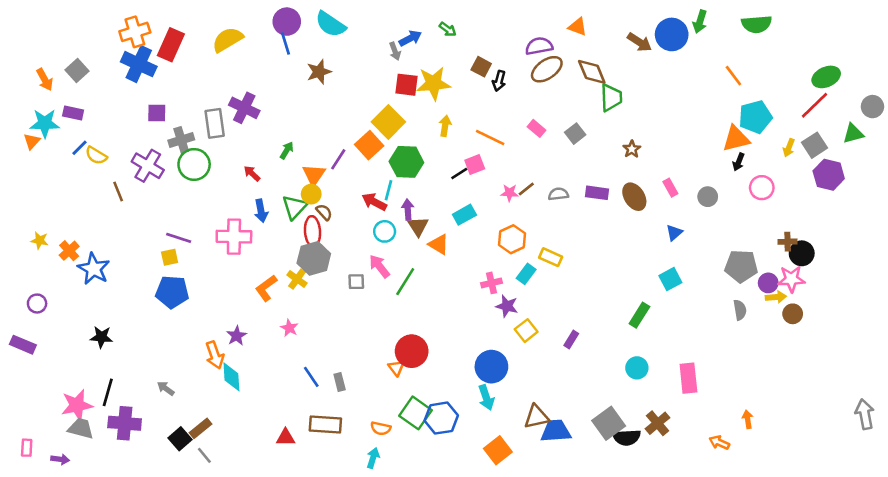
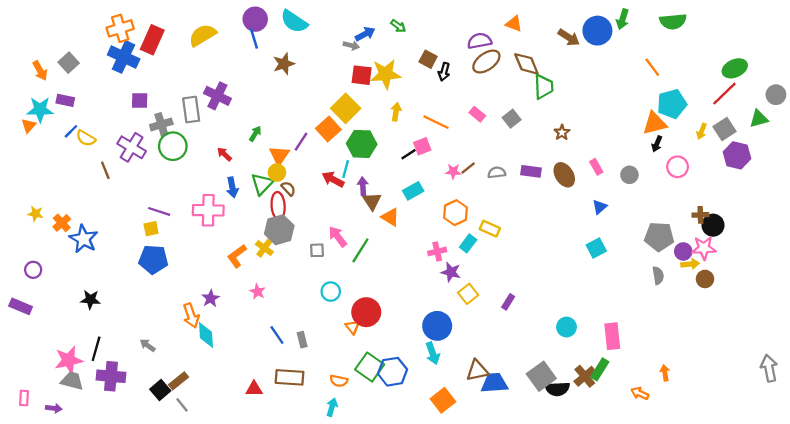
gray arrow: (395, 51) -> (351, 45), turned -56
cyan circle: (385, 231) -> (331, 292), moved
green rectangle: (639, 315) -> (600, 369), moved

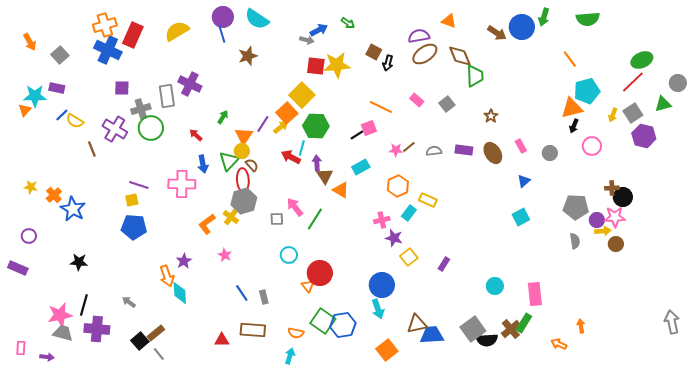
orange arrow: (40, 71) -> (30, 42), moved
yellow arrow: (396, 112) -> (281, 127), moved, turned 42

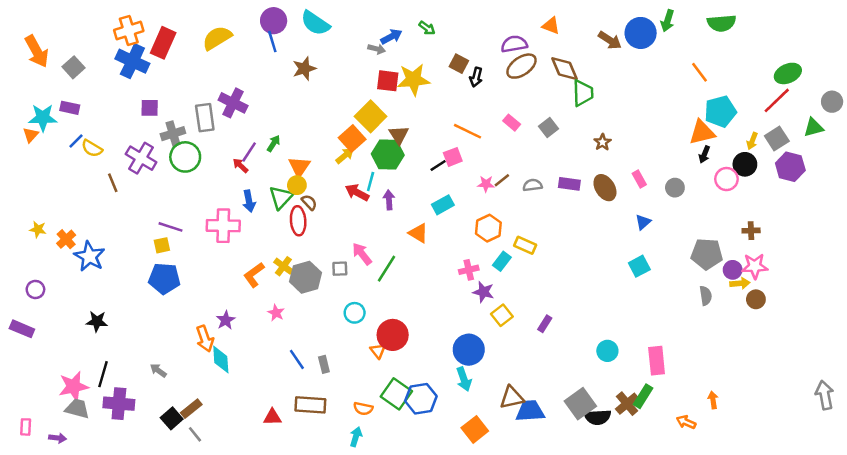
orange arrow: (30, 42) -> (37, 51), size x1.5
purple line: (263, 124) -> (249, 152), moved
brown triangle: (325, 176) -> (399, 135), moved
black circle: (623, 197) -> (745, 164), moved
gray hexagon: (244, 201) -> (305, 277), moved

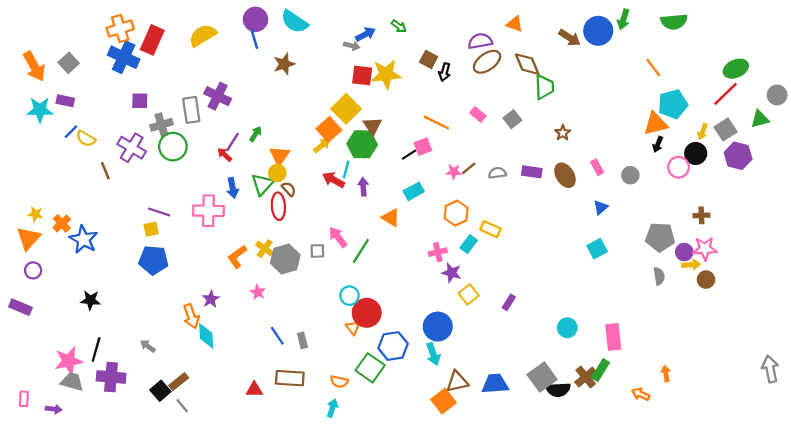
orange arrow: (37, 51) -> (34, 66), moved
orange triangle: (31, 135) -> (28, 238), moved, size x1.6
cyan circle: (355, 313) -> (349, 296), moved
brown triangle: (512, 397) -> (457, 382), moved
blue hexagon: (421, 399) -> (393, 346), moved

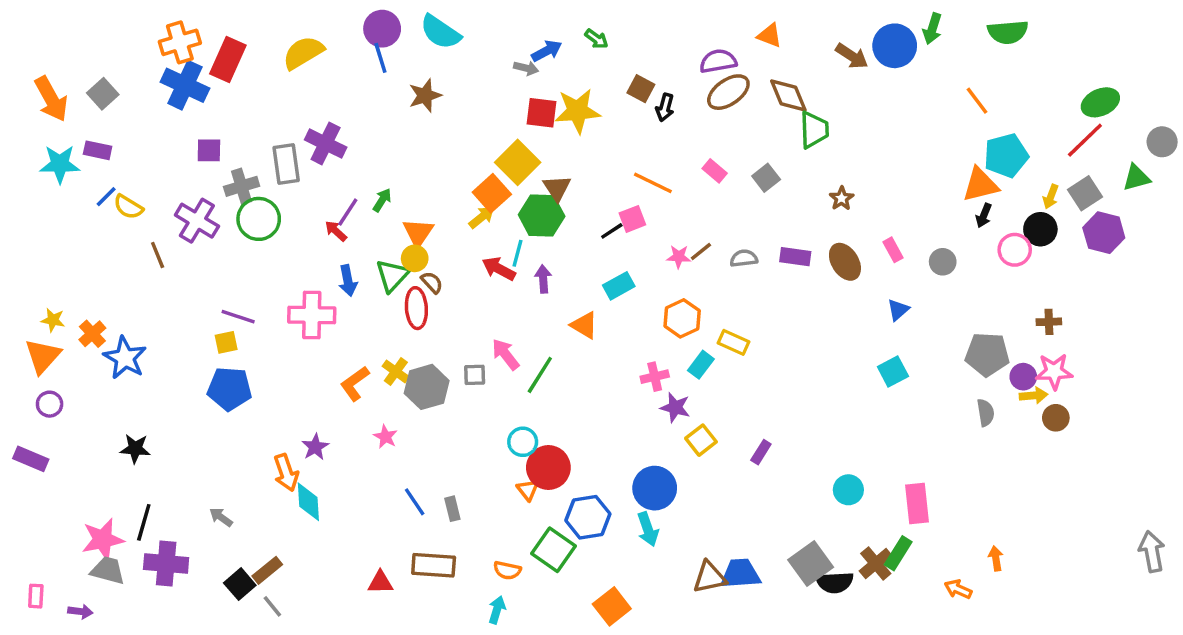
brown triangle: (457, 382) -> (710, 577), moved
orange square: (443, 401) -> (612, 606), moved

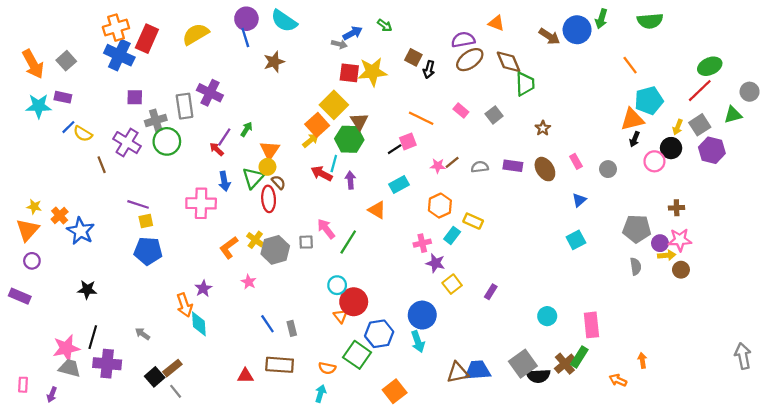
purple line: (238, 317) -> (138, 204), moved
purple arrow: (80, 612) -> (52, 395), turned 104

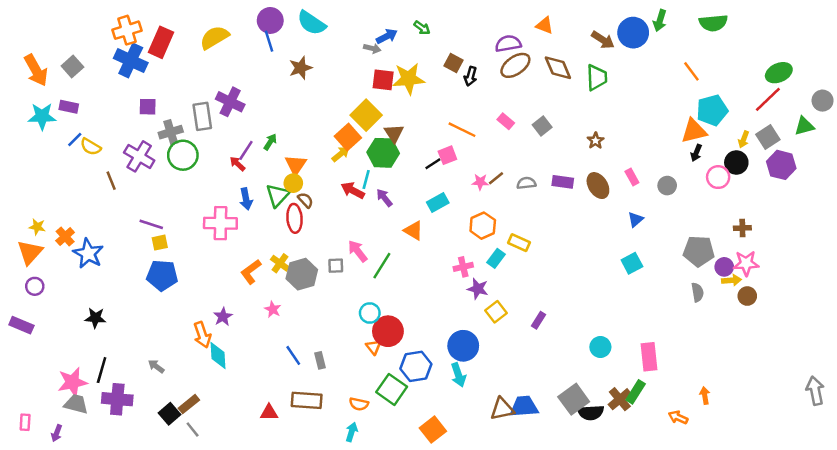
green trapezoid: (525, 84) -> (597, 78), moved
purple arrow: (350, 180) -> (384, 198), turned -35

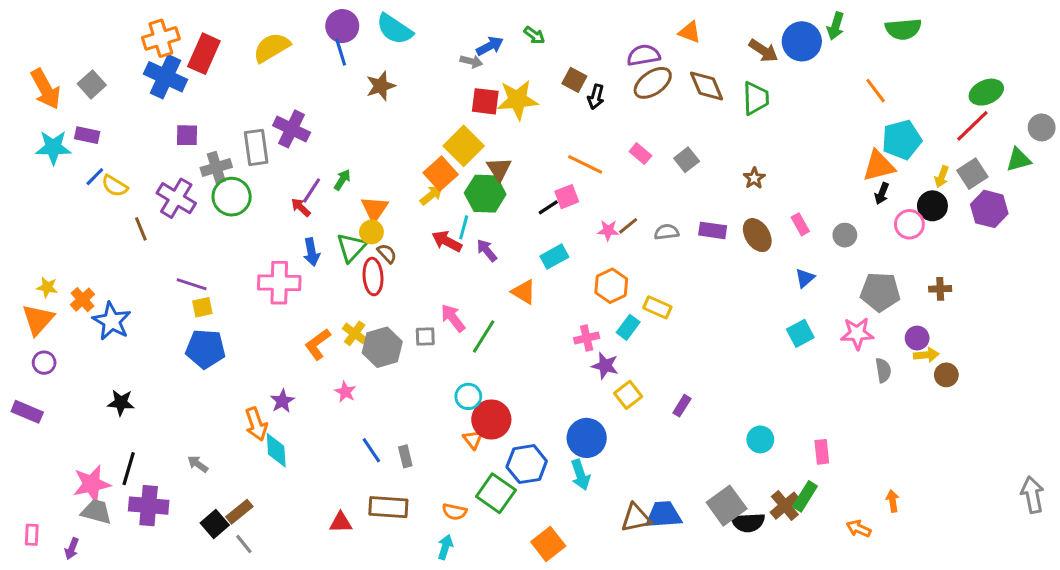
gray pentagon: (699, 251) -> (880, 292), moved
pink star: (746, 263) -> (857, 333), moved
pink rectangle: (649, 357) -> (822, 452), size x0.7

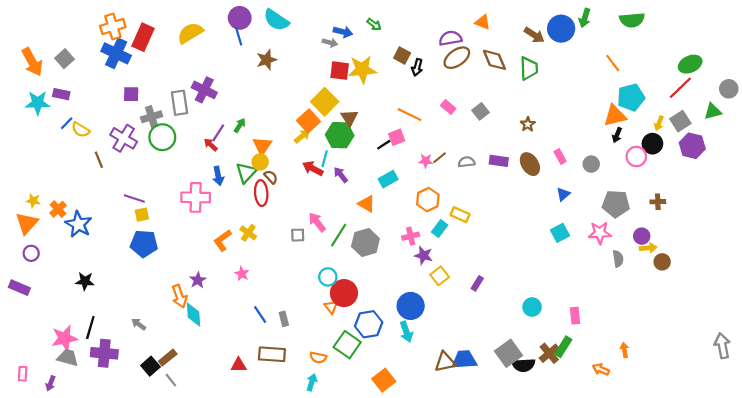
blue arrow: (490, 46) -> (343, 32), turned 42
gray hexagon: (382, 347) -> (365, 243), moved

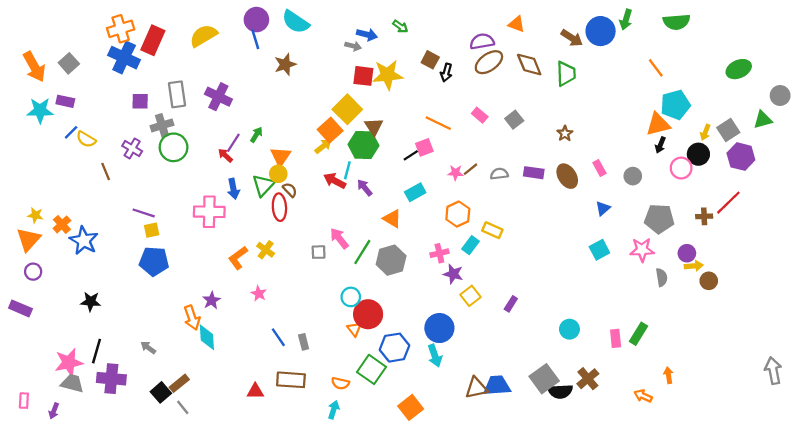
red line: (680, 88) -> (728, 203), moved
gray rectangle: (180, 103) -> (177, 94), moved
purple cross: (124, 138) -> (132, 148), size x0.7
green rectangle: (563, 347) -> (639, 334), moved

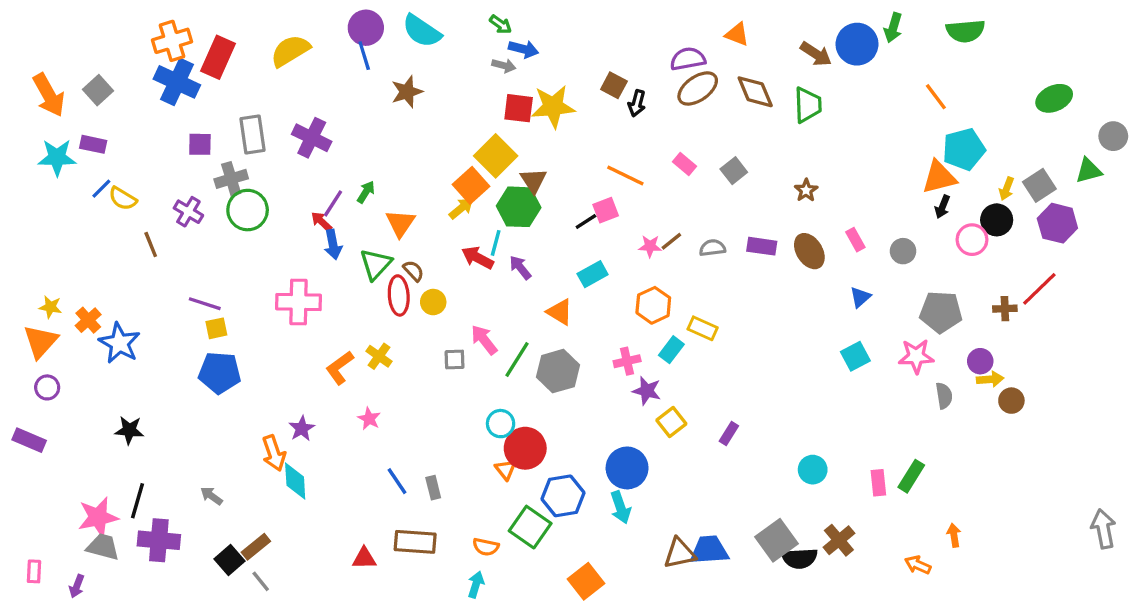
green arrow: (400, 26) -> (501, 24), moved
yellow circle: (278, 174) -> (433, 302), moved
blue arrow: (233, 189) -> (333, 245), moved

